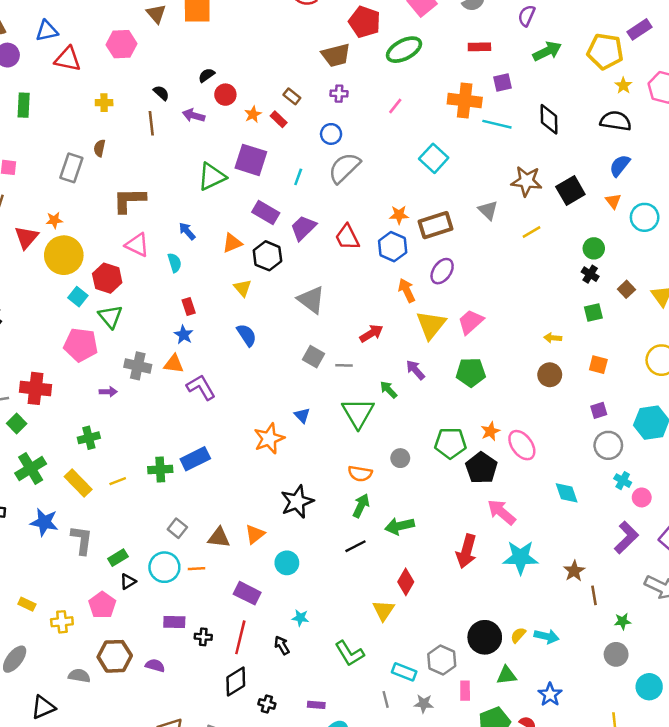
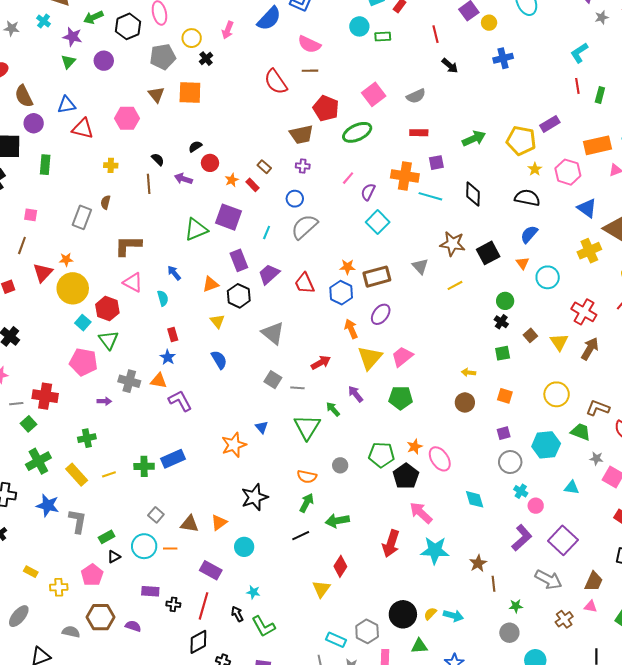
purple semicircle: (527, 16) -> (368, 192), moved
purple rectangle: (266, 212) -> (239, 260), turned 35
green L-shape: (349, 653) -> (263, 626), moved

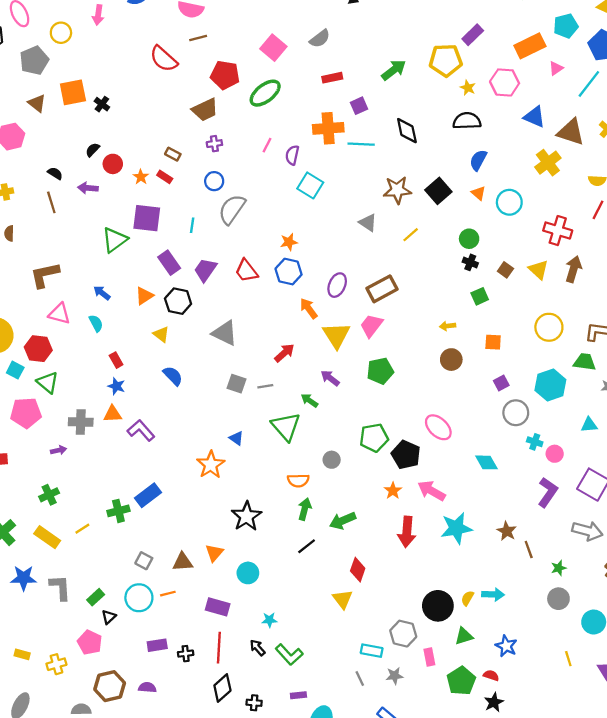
black cross: (206, 59) -> (102, 104), moved
brown rectangle: (377, 277) -> (382, 289), moved
orange star: (415, 447) -> (393, 491), moved

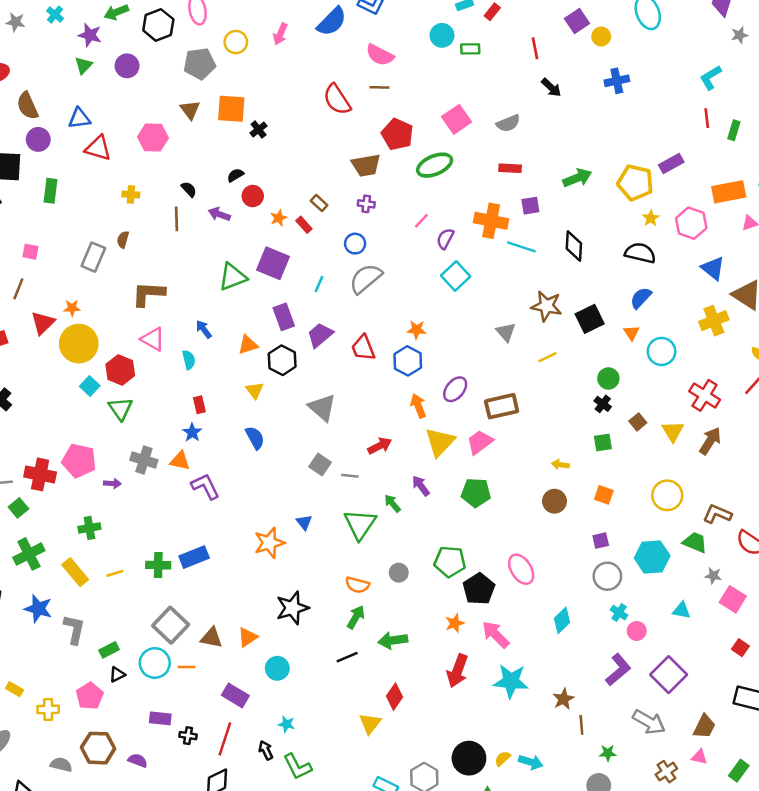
pink pentagon: (26, 413) -> (79, 461), moved
cyan diamond: (487, 462) -> (562, 620), turned 60
gray square: (144, 561) -> (171, 625), size x1.8

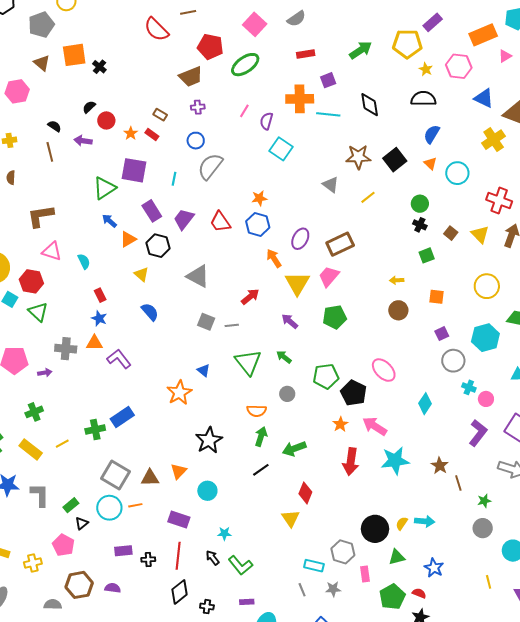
blue arrow: (204, 329) -> (109, 221), moved
green arrow: (392, 503) -> (284, 357), moved

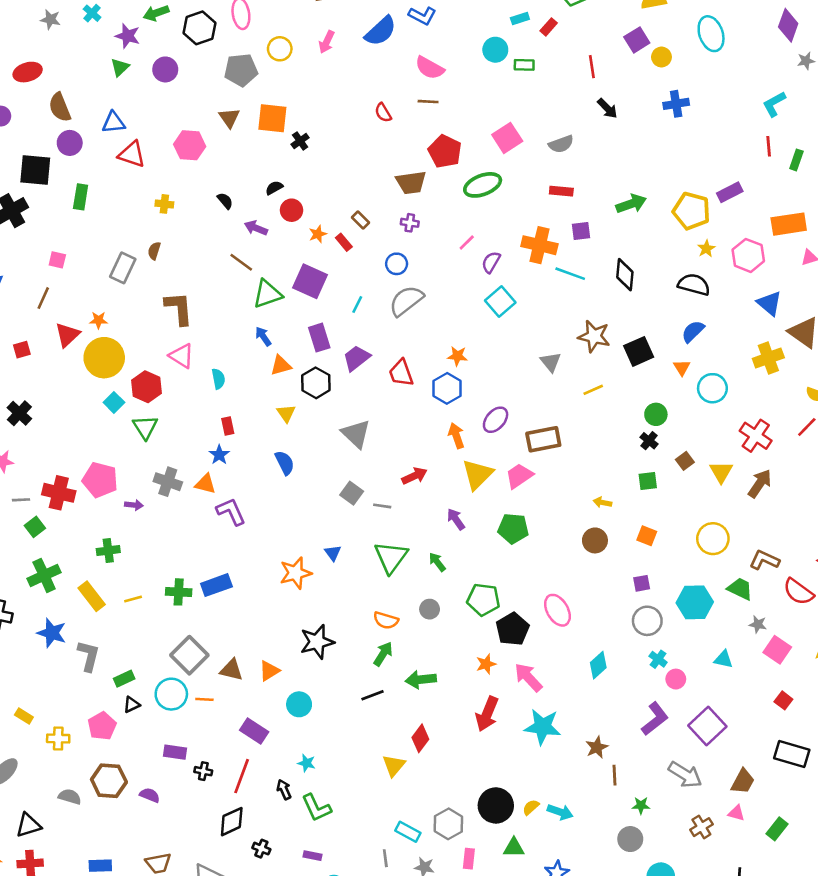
red semicircle: (156, 29) -> (383, 113), size x0.6
brown line: (50, 152) -> (241, 262), moved, turned -54
brown L-shape: (41, 216) -> (179, 308), turned 80

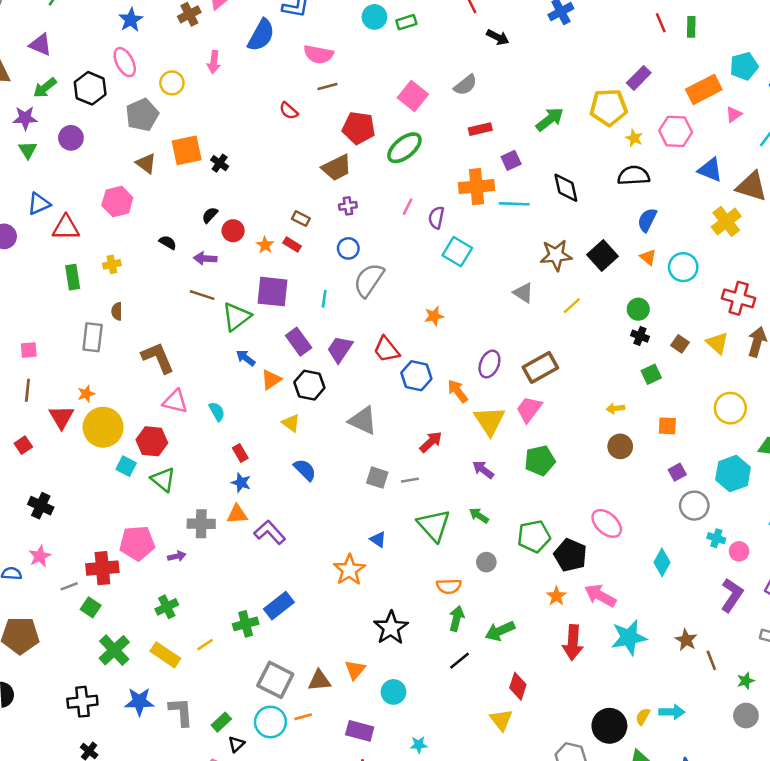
green rectangle: (81, 197) -> (73, 277), moved
blue hexagon: (447, 388) -> (416, 376), moved

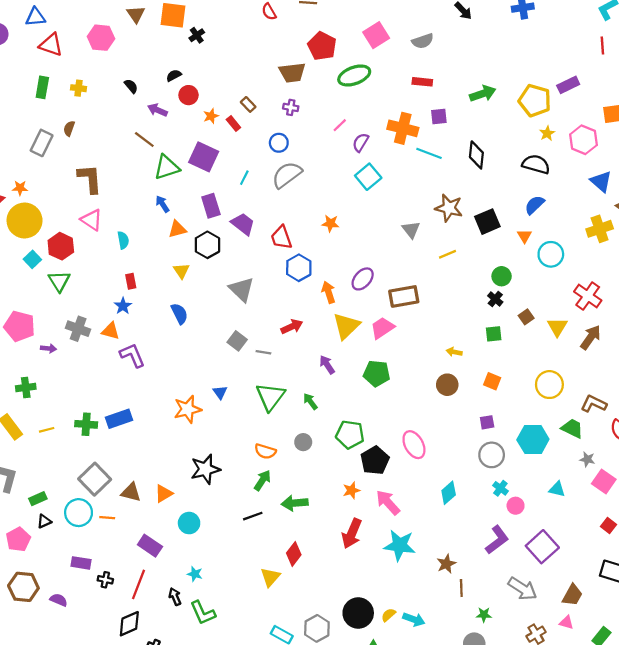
purple trapezoid: (340, 349) -> (243, 224), turned 75

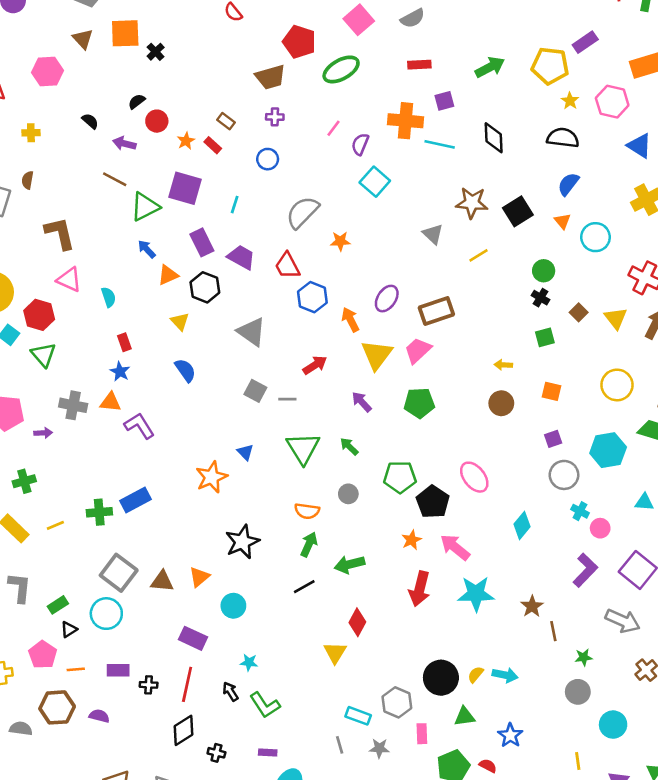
gray semicircle: (287, 175) -> (302, 212), moved
orange line: (107, 518) -> (76, 669), moved

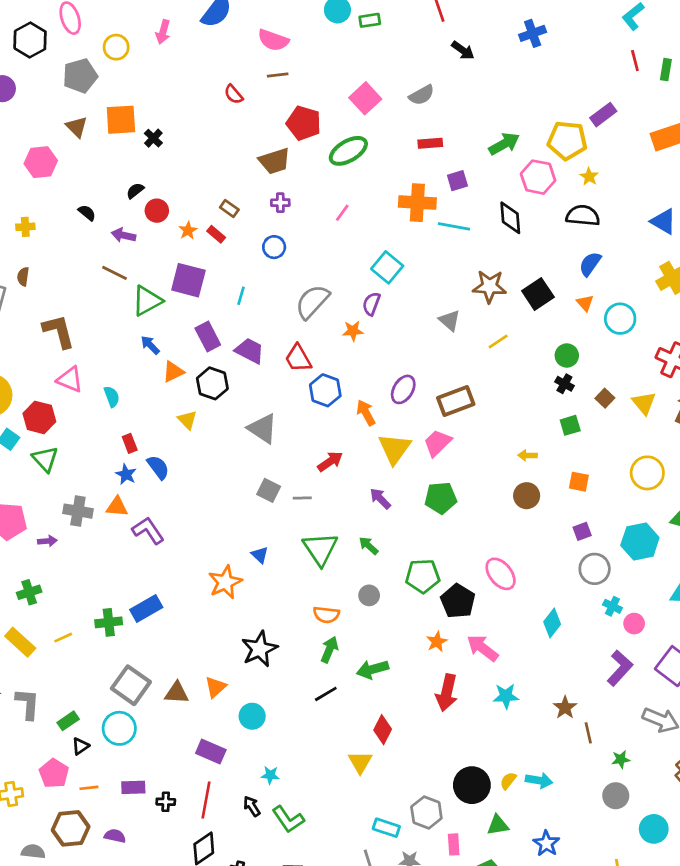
pink hexagon: (612, 102) -> (538, 177), moved
purple semicircle: (360, 144) -> (371, 304), moved
blue semicircle: (185, 370) -> (158, 467), moved
cyan star: (476, 594) -> (506, 696), size x0.7

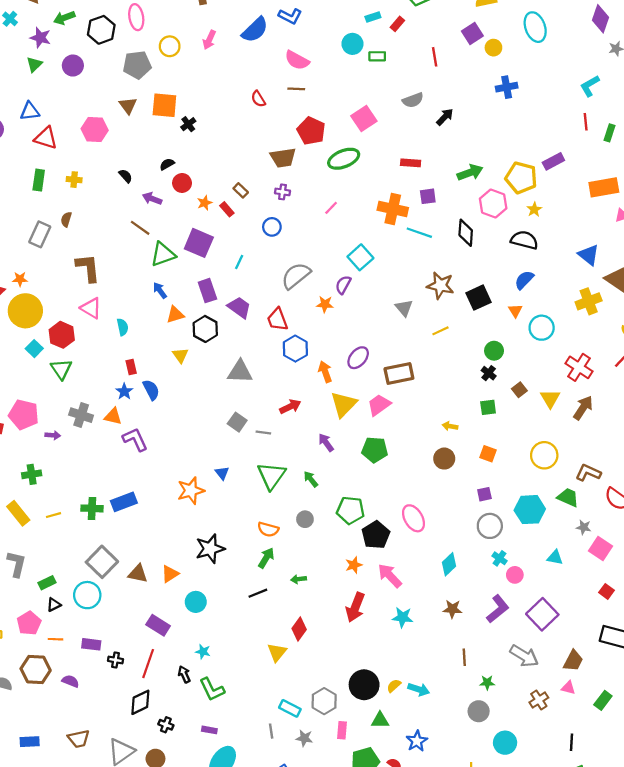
black arrow: (463, 50) -> (445, 117), moved, turned -90
gray semicircle: (422, 95) -> (413, 100), moved
gray triangle: (263, 429) -> (240, 372), turned -40
green arrow: (373, 669) -> (299, 579), size x0.6
brown star: (565, 708) -> (452, 609), moved, turned 30

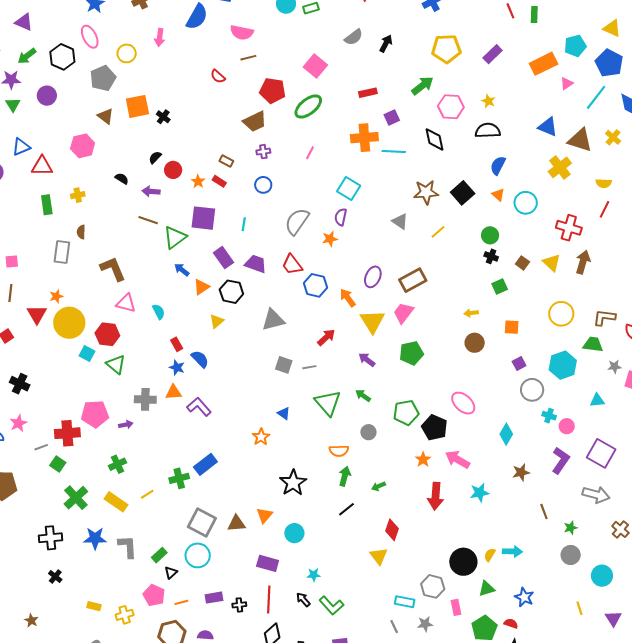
yellow pentagon: (521, 178) -> (446, 49), moved
yellow triangle: (180, 355) -> (217, 321), turned 42
orange star: (191, 491) -> (261, 437), size x0.7

